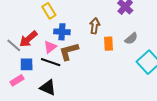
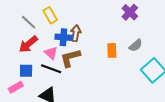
brown arrow: (95, 26) -> (76, 33), moved
gray line: (14, 45) -> (29, 22), moved
pink triangle: (50, 47) -> (51, 53), turned -40

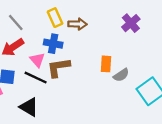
yellow rectangle: (50, 15) -> (55, 18), moved
brown arrow: (76, 33) -> (77, 24), moved, turned 77
gray semicircle: (136, 45) -> (121, 75), moved

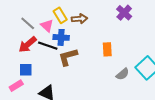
pink triangle: (37, 60) -> (47, 26), moved
gray semicircle: (121, 75) -> (123, 74), moved
black line: (36, 78) -> (48, 46), moved

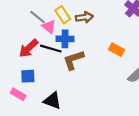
gray line: (28, 23) -> (38, 17), moved
orange rectangle: (107, 49) -> (117, 50), turned -56
pink rectangle: (16, 86) -> (18, 94), turned 64

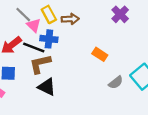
brown L-shape: (73, 60) -> (40, 64), moved
black triangle: (52, 101) -> (47, 87), moved

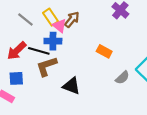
brown arrow: (70, 19) -> (72, 20), turned -42
pink triangle: (34, 25) -> (60, 26), moved
black triangle: (47, 87) -> (72, 86), moved

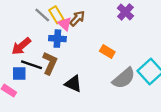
gray line: (25, 20) -> (42, 15), moved
black line: (39, 51) -> (32, 65), moved
brown L-shape: (47, 66) -> (50, 63), turned 130
gray semicircle: (122, 78) -> (124, 78), size x1.6

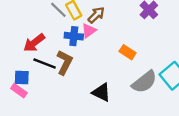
pink triangle: (65, 24) -> (89, 31), moved, turned 40
blue square: (19, 73) -> (22, 78), moved
black triangle: (73, 84) -> (101, 92), moved

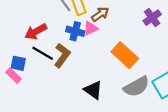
orange rectangle: (128, 52) -> (125, 55), size x1.6

